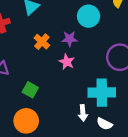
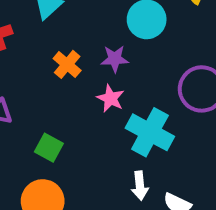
cyan cross: (102, 93) -> (150, 132), moved, turned 30

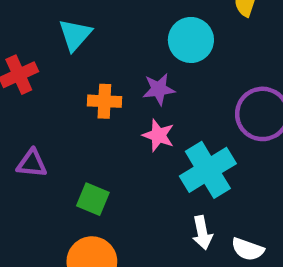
orange cross: (67, 64) -> (104, 101), turned -32
cyan cross: (150, 132) -> (208, 170), turned 36

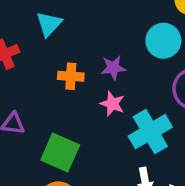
cyan circle: (191, 40) -> (163, 41), moved
green square: (93, 199) -> (60, 153), size x1.5

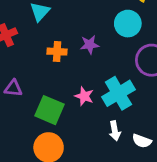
pink star: (112, 104) -> (84, 96), moved

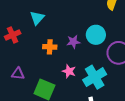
cyan circle: (128, 24) -> (96, 35), moved
pink star: (84, 96) -> (69, 71), moved

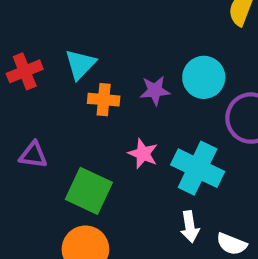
cyan triangle: (37, 18) -> (80, 64), moved
cyan cross: (95, 77) -> (198, 168), turned -35

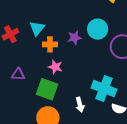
pink star: (143, 154) -> (55, 67), moved
cyan cross: (198, 168) -> (104, 89), moved
white arrow: (190, 227) -> (80, 105), moved

